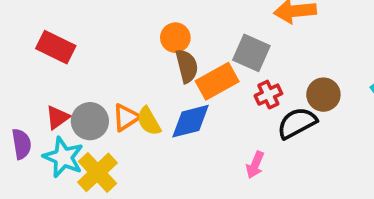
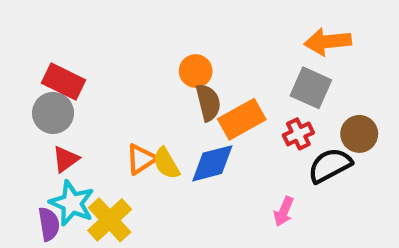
gray square: (251, 53) -> (311, 88), moved
gray circle: (90, 121) -> (53, 113), moved
purple semicircle: (22, 144) -> (49, 224), moved

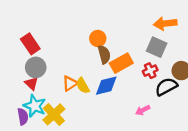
red rectangle: (64, 81) -> (30, 44), turned 30
gray circle: (53, 113) -> (36, 67), moved
red triangle: (66, 159) -> (31, 83), turned -40
pink arrow: (284, 212) -> (143, 110), turned 40

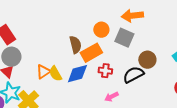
orange circle: (98, 39) -> (101, 30), moved
red cross: (150, 71) -> (105, 71), moved, turned 32

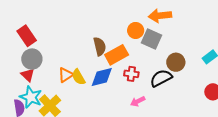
orange circle: (101, 30) -> (136, 30), moved

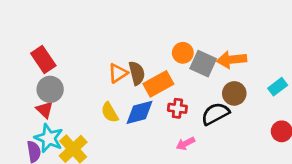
orange arrow: (160, 16) -> (232, 60), moved
orange triangle: (66, 75) -> (118, 73), moved

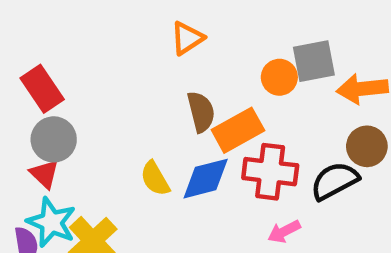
gray square: (203, 64) -> (314, 61), moved, turned -35
orange triangle: (118, 73) -> (187, 38), moved
red cross: (177, 108) -> (270, 172), size x1.6

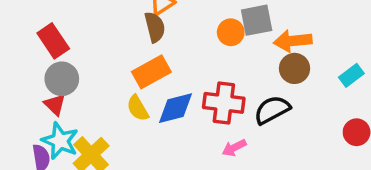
brown semicircle: (201, 112) -> (155, 27), moved
orange rectangle: (238, 130) -> (151, 72), moved
brown circle: (367, 146) -> (294, 68), moved

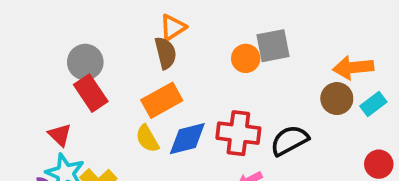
red rectangle: (53, 41) -> (91, 93), moved
orange arrow: (293, 41) -> (353, 68), moved
brown circle: (294, 68) -> (337, 99), moved
gray circle: (62, 79) -> (85, 62), moved

